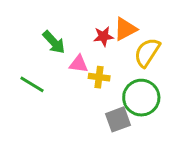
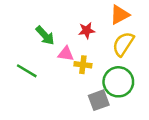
orange triangle: (125, 29) -> (120, 15), moved

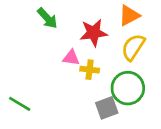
red star: (87, 31) -> (94, 33), size x1.5
green arrow: (45, 35) -> (47, 18), moved
green line: (27, 71) -> (20, 104), moved

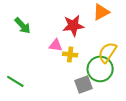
green arrow: (47, 18) -> (23, 26), moved
yellow semicircle: (133, 47) -> (107, 52), moved

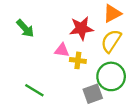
yellow semicircle: (107, 52) -> (111, 41), moved
green line: (15, 81) -> (34, 90), moved

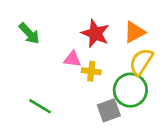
orange triangle: (112, 13) -> (134, 32), moved
red star: (81, 28) -> (95, 33), turned 30
yellow semicircle: (111, 41) -> (141, 62), moved

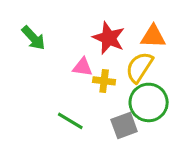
orange triangle: (134, 32) -> (153, 36), turned 30
yellow semicircle: (141, 62) -> (139, 67), moved
green line: (40, 106) -> (70, 121), moved

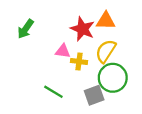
orange triangle: (153, 36) -> (106, 21), moved
green arrow: (33, 38) -> (26, 29), turned 78

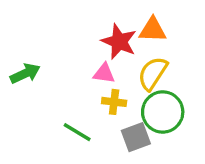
green arrow: (26, 29) -> (25, 73), moved, turned -150
pink triangle: (63, 51) -> (104, 73), moved
yellow cross: (79, 62) -> (114, 102), moved

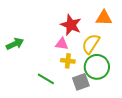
orange triangle: (153, 30) -> (104, 18), moved

